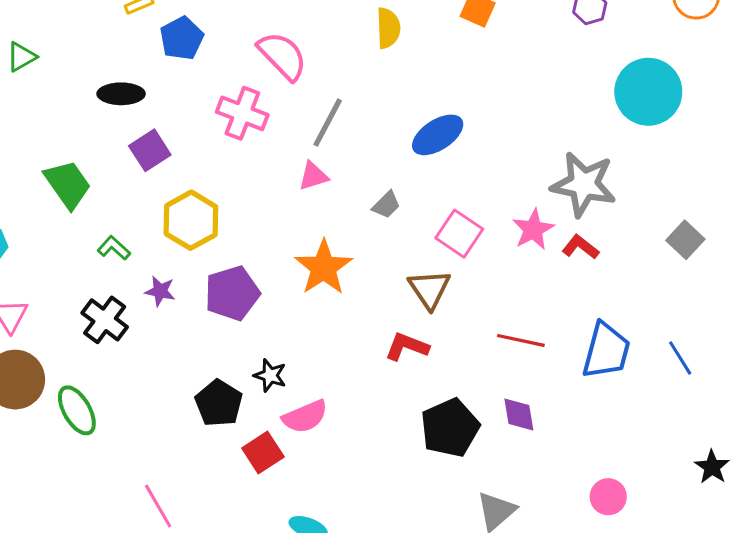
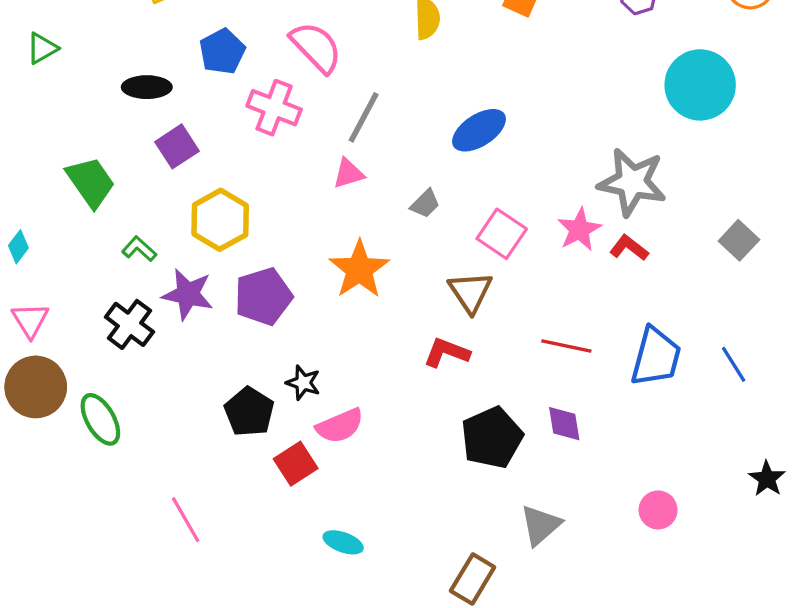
blue pentagon: (182, 38) -> (222, 52), moved
purple star: (160, 291) -> (188, 294), size x1.6

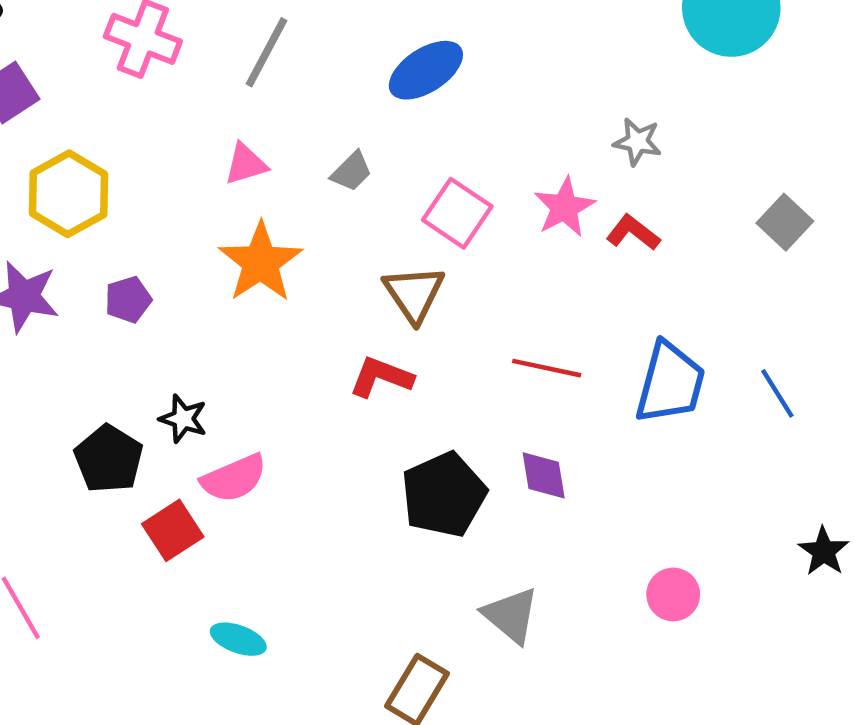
pink triangle: (348, 173) -> (246, 164), moved
gray star: (632, 182) -> (637, 142), size x0.5
purple pentagon: (263, 296) -> (128, 300), size x0.6
gray triangle: (540, 525) -> (511, 615), turned -39

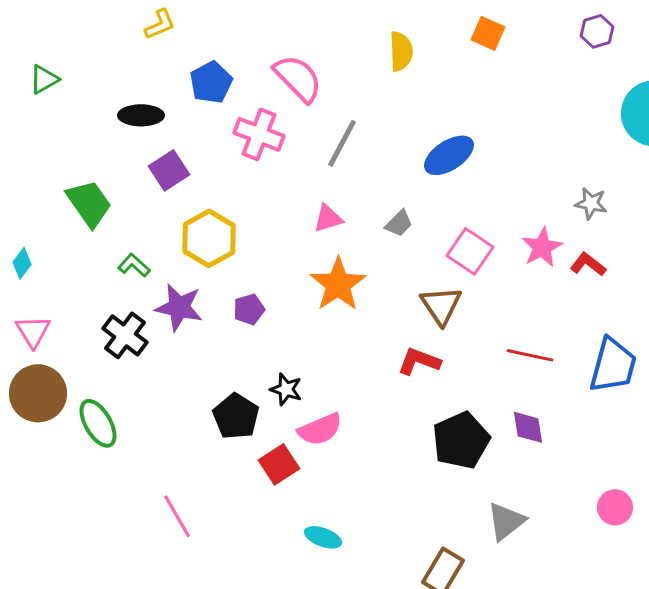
gray triangle: (511, 615) -> (506, 521), turned 42

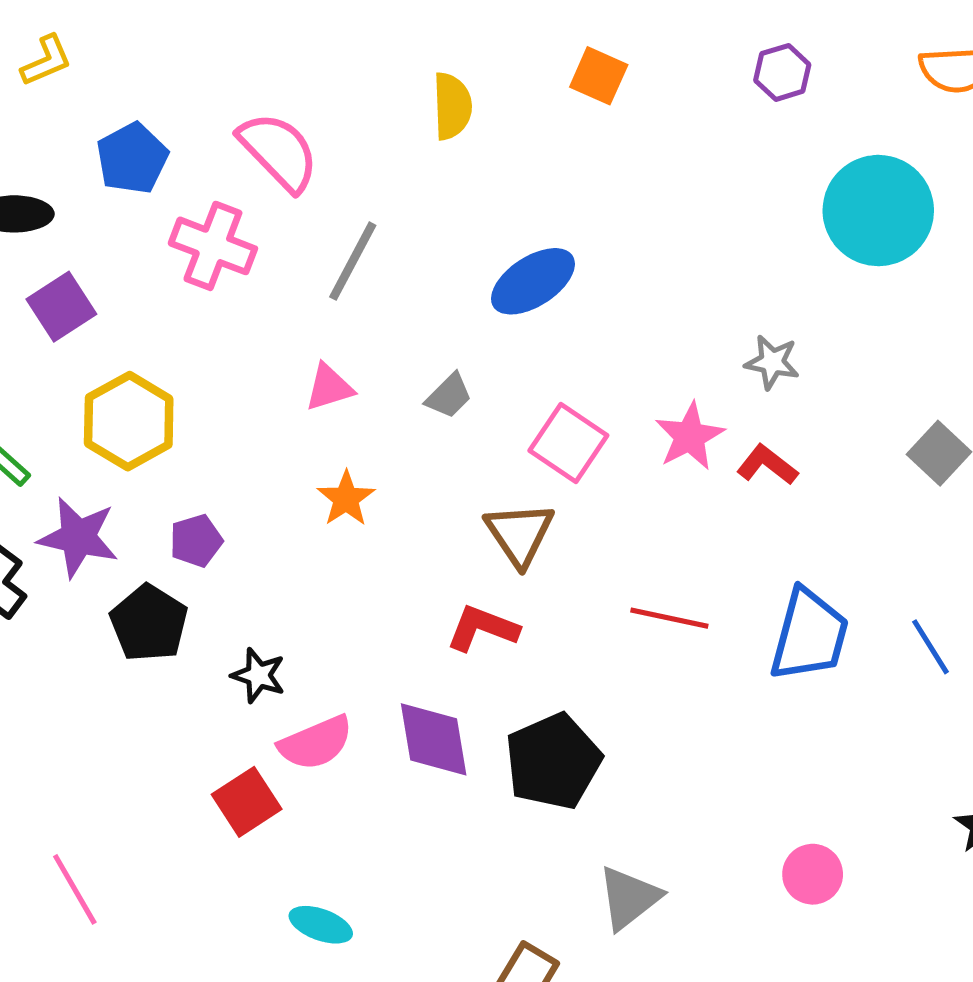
orange star: (338, 284) -> (346, 499), size x0.6
black pentagon: (236, 416) -> (149, 623), moved
purple diamond: (528, 427) -> (434, 739), moved, size x1.4

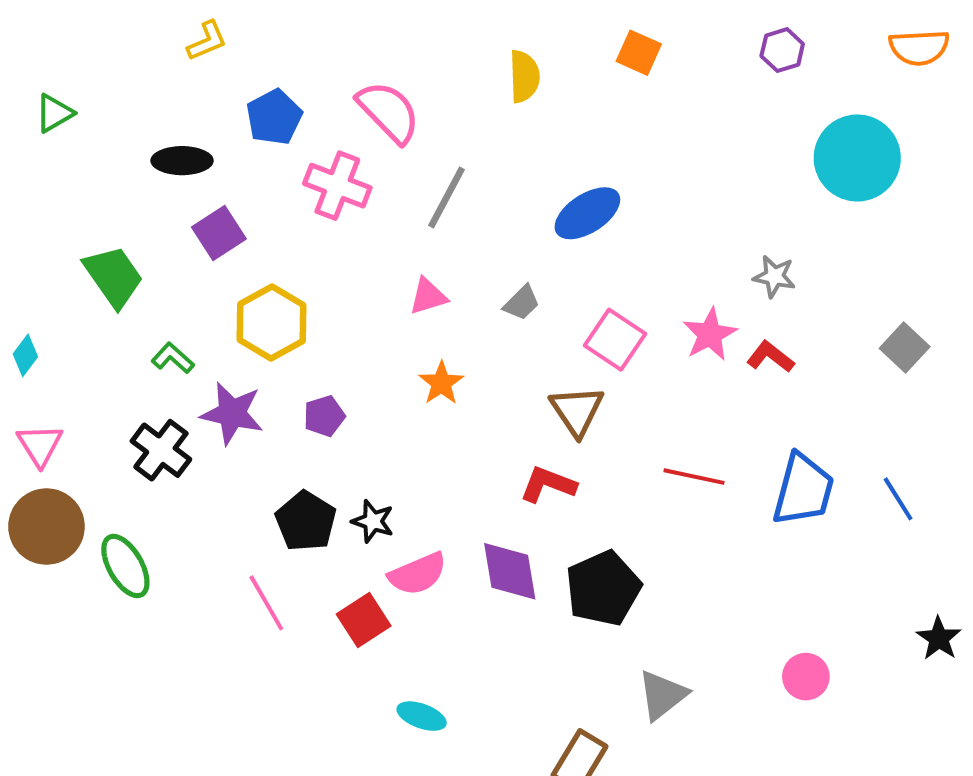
black pentagon: (149, 623) -> (306, 521), moved
pink line: (75, 889) -> (266, 603), moved

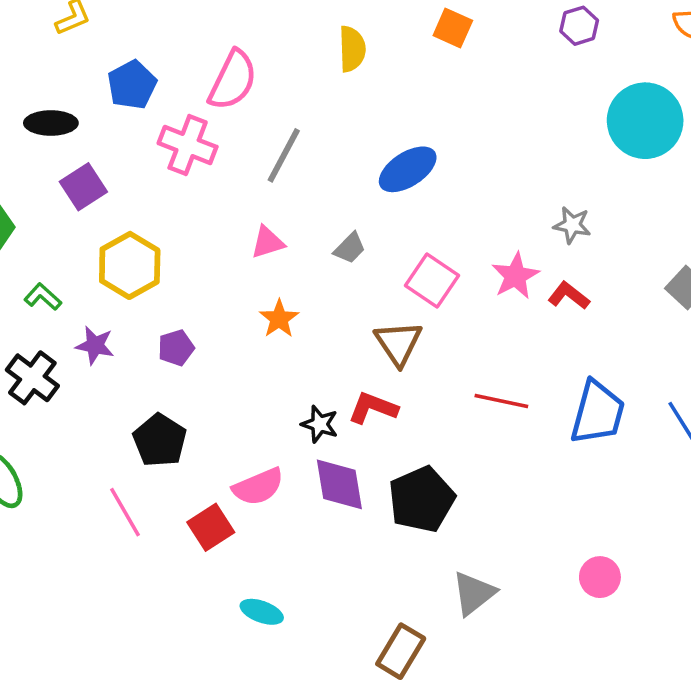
pink semicircle: (389, 112) -> (233, 80), turned 70
purple star: (232, 413) -> (95, 345), size x0.7
black star: (373, 521) -> (320, 424), moved

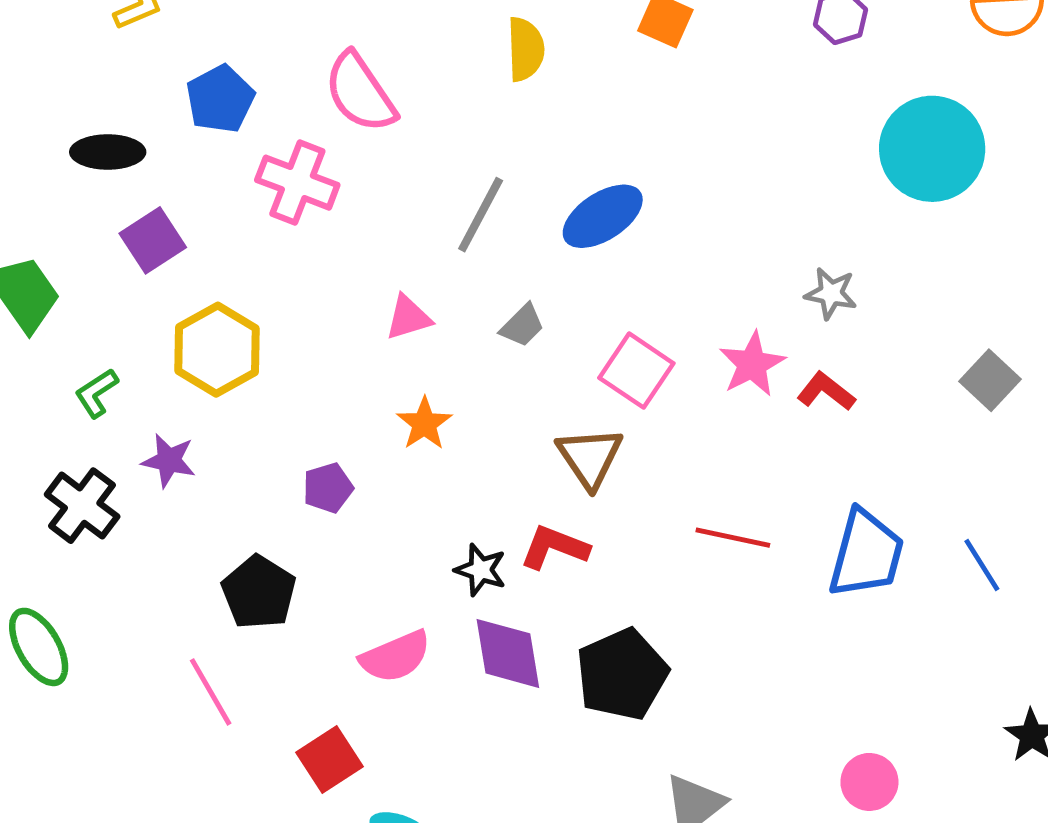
pink semicircle: (233, 80) -> (360, 93), turned 120
gray line: (284, 155) -> (481, 215), moved
green L-shape: (43, 297) -> (96, 393), turned -75
purple pentagon: (176, 348) -> (328, 488), moved
red square: (211, 527) -> (329, 759), moved

